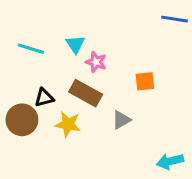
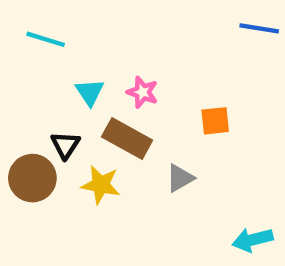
cyan triangle: (75, 44) -> (90, 92), moved
cyan line: (31, 49) -> (46, 39), moved
black triangle: (44, 98) -> (65, 145), turned -42

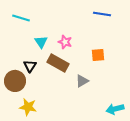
blue line: (259, 28) -> (102, 14), moved
yellow star: (101, 185) -> (28, 107), moved

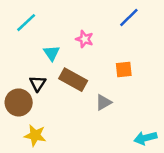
blue line: (102, 14) -> (129, 17), turned -54
cyan line: (21, 18) -> (26, 23), turned -60
pink star: (65, 42) -> (85, 39), moved

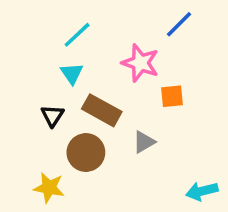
cyan line: (26, 23) -> (77, 35), moved
pink star: (85, 39) -> (140, 63), moved, size x1.5
brown circle: (19, 102) -> (86, 152), moved

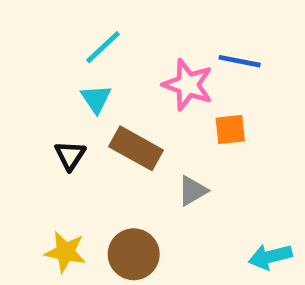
blue line: (179, 24) -> (240, 61), moved, turned 56
brown circle: (86, 152) -> (134, 254), moved

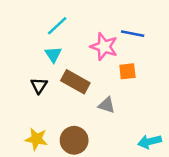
gray triangle: (193, 191) -> (107, 105), turned 48

